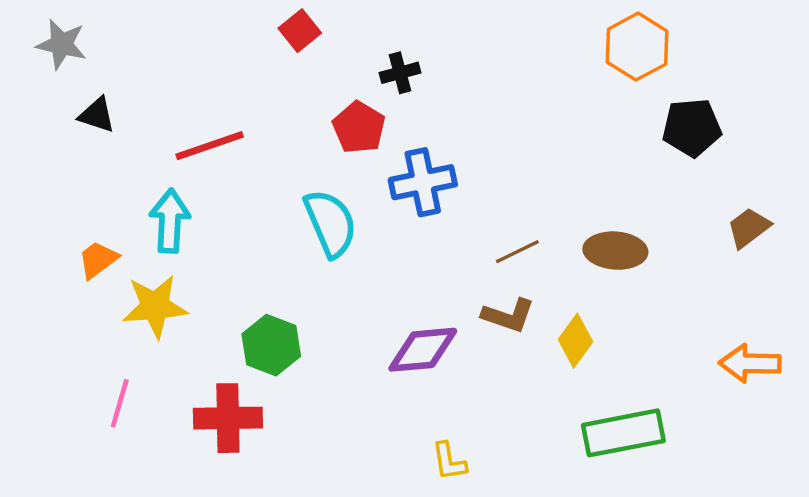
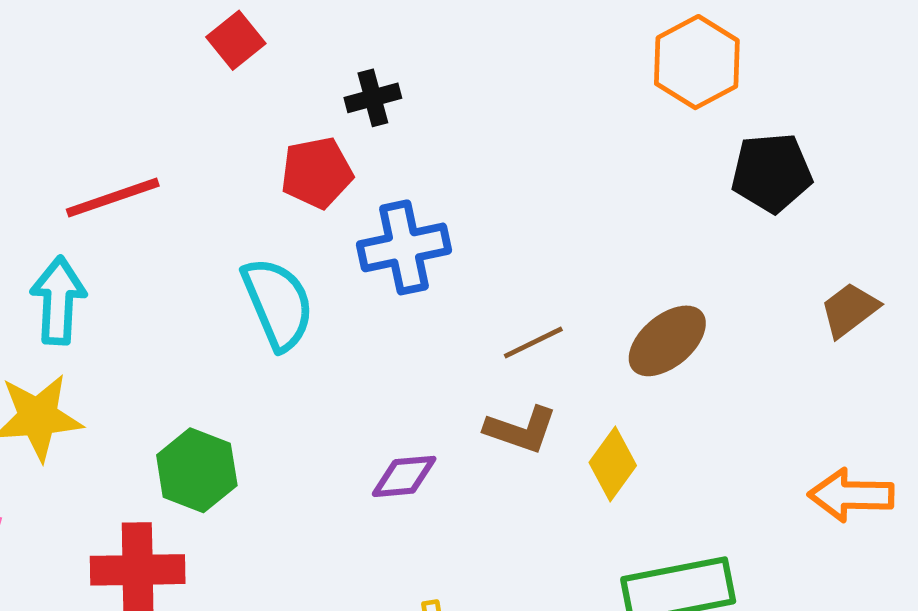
red pentagon: (359, 127) -> (317, 173), turned 30
brown ellipse: (615, 251) -> (667, 341), turned -44
purple diamond: (423, 350) -> (404, 476), size x0.7

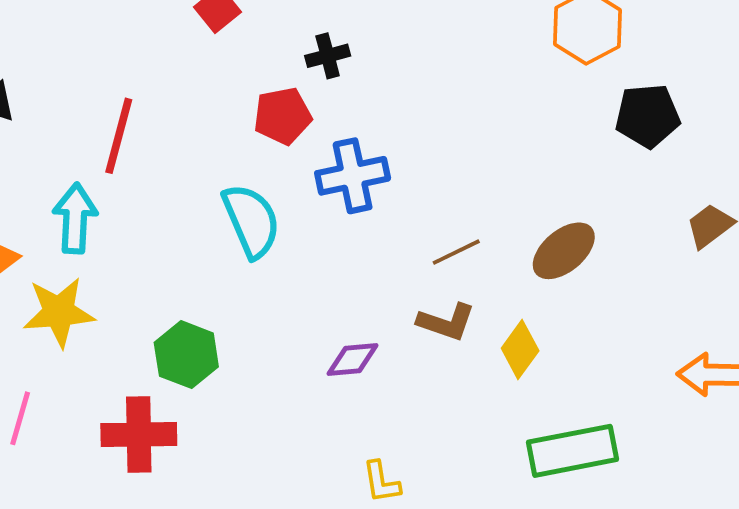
red line: (113, 198) -> (119, 136), turned -56

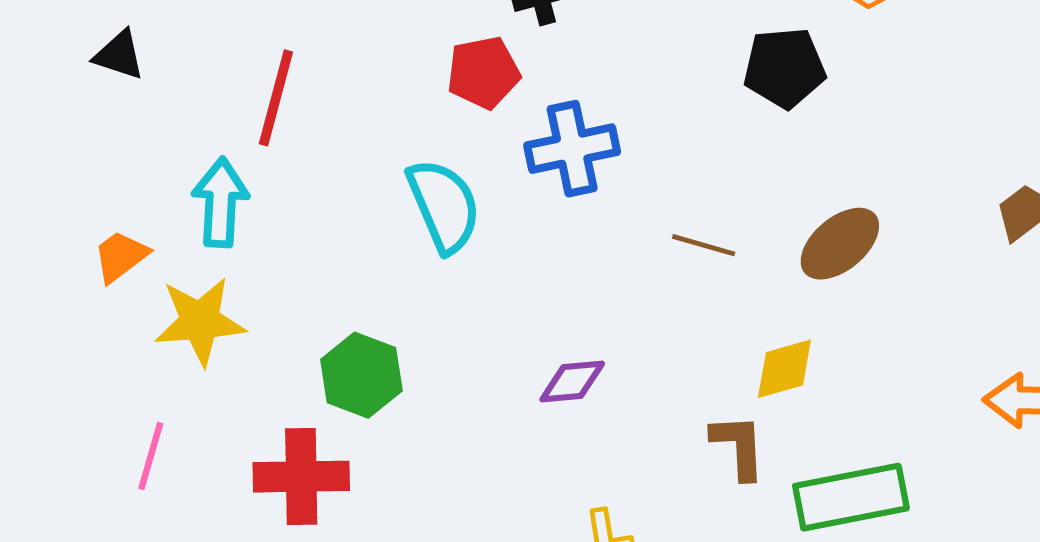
black pentagon: (647, 116) -> (784, 68), moved
brown line: (456, 252) -> (704, 245), turned 42
brown L-shape: (446, 322) -> (738, 446), moved, turned -112
yellow diamond: (520, 350) -> (784, 369), turned 38

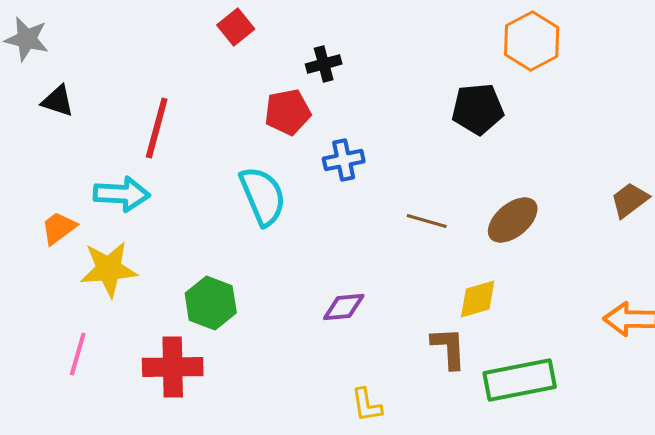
blue cross: (572, 149) -> (344, 160), size x0.7
cyan arrow: (220, 202) -> (122, 194), turned 90

